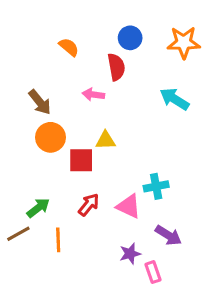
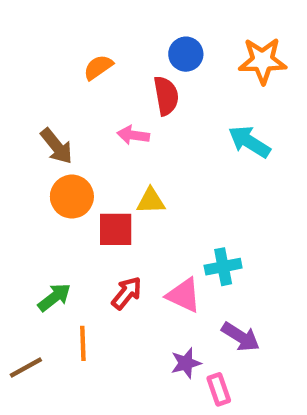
orange semicircle: (69, 47) -> (98, 67), turned -75
brown line: (18, 234) -> (26, 367), moved

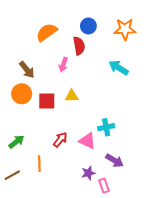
orange semicircle: (98, 67) -> (47, 32), size x1.5
pink arrow: (133, 135) -> (63, 65), turned -80
orange circle: (72, 197) -> (22, 94), moved
red square: (116, 229) -> (47, 101), moved
green arrow: (54, 297) -> (16, 142), moved

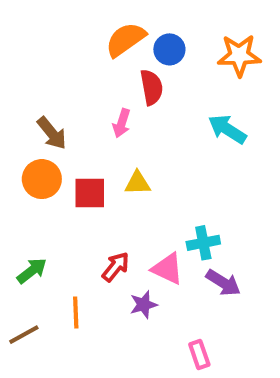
orange semicircle: (47, 32) -> (126, 39), moved
purple arrow: (114, 161) -> (223, 283), moved
purple star: (88, 173) -> (144, 305), moved

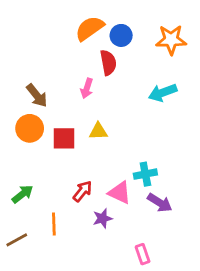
cyan arrow: (227, 129) -> (163, 93), turned -52

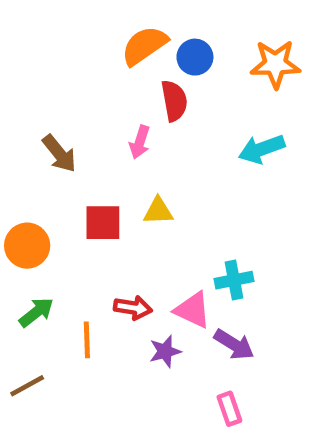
orange circle: (30, 128) -> (27, 246), moved
red arrow: (83, 191) -> (133, 308), turned 60
purple arrow: (160, 203) -> (234, 344), moved
orange line: (54, 224) -> (87, 340), moved

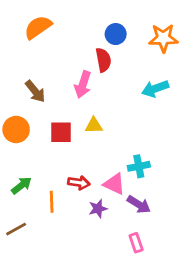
orange semicircle: (144, 46) -> (38, 27), moved
pink arrow: (140, 142) -> (83, 84), size x1.4
orange circle: (27, 246) -> (16, 130), moved

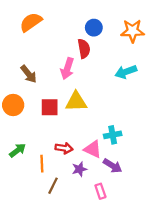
yellow triangle: (94, 125) -> (76, 102), size x1.5
brown line: (16, 229) -> (53, 186), moved, turned -35
pink rectangle: (136, 243) -> (100, 191), moved

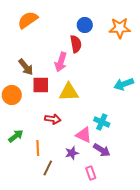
cyan arrow: (126, 72) -> (124, 84), moved
red square: (50, 107) -> (41, 85), moved
cyan cross: (113, 135) -> (102, 122), turned 35
red arrow: (64, 148) -> (53, 119), moved

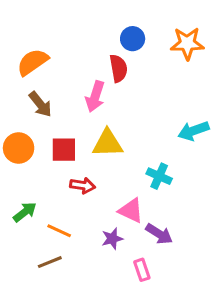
orange semicircle: (28, 20) -> (33, 62), moved
red square: (41, 85) -> (64, 150), moved
cyan cross: (102, 122) -> (159, 176), moved
orange line: (38, 148) -> (59, 231), turned -63
brown line: (48, 168) -> (50, 262), moved, turned 42

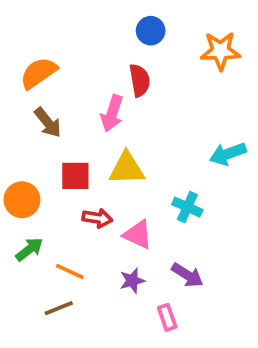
blue circle: (133, 39) -> (151, 31), moved
orange circle: (19, 148) -> (22, 200), moved
pink triangle: (131, 210) -> (138, 235), moved

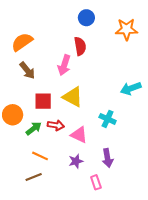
yellow triangle: (127, 168) -> (73, 97), turned 30
green arrow: (29, 249) -> (34, 128), moved
purple arrow: (187, 275) -> (108, 158), turned 48

